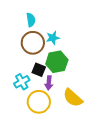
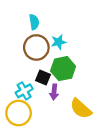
yellow circle: (39, 102) -> (19, 113), moved

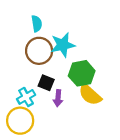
cyan star: (59, 42) -> (63, 45), size x1.5
green hexagon: (63, 69) -> (82, 73), moved
yellow semicircle: (81, 109) -> (90, 95), moved

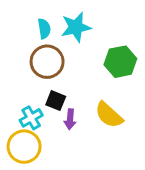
cyan star: (63, 45) -> (76, 27), moved
green hexagon: (82, 73) -> (120, 62), moved

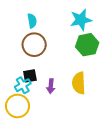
cyan star: (76, 27) -> (81, 20), moved
black square: (56, 101) -> (30, 76), moved, turned -32
yellow semicircle: (109, 115) -> (79, 83), turned 45

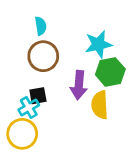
cyan star: (81, 20) -> (98, 44), moved
green hexagon: (87, 45) -> (110, 72), moved
purple arrow: (51, 86) -> (79, 85), moved, size x1.5

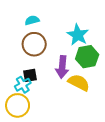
cyan semicircle: (41, 26) -> (32, 20), turned -96
cyan star: (98, 44) -> (78, 35), turned -30
yellow semicircle: (100, 105) -> (79, 83), turned 120

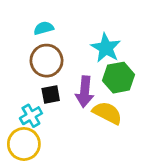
black square: (30, 75) -> (51, 95), moved

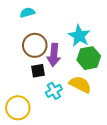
cyan semicircle: (44, 28) -> (27, 13), moved
purple arrow: (85, 92) -> (54, 55), moved
cyan cross: (31, 116) -> (54, 91), moved

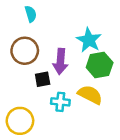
cyan semicircle: (27, 13) -> (31, 14), turned 88
brown circle: (35, 45) -> (25, 51), moved
cyan cross: (54, 91) -> (60, 102), turned 35

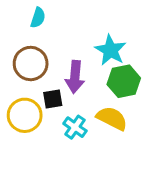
cyan semicircle: (31, 14) -> (38, 18), turned 35
cyan cross: (60, 102) -> (75, 127), turned 30
yellow circle: (20, 121) -> (25, 115), moved

